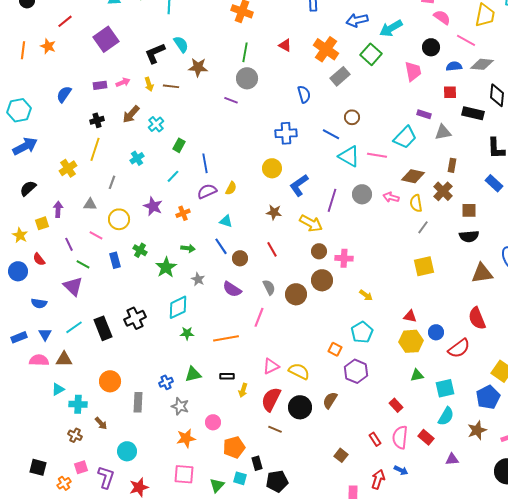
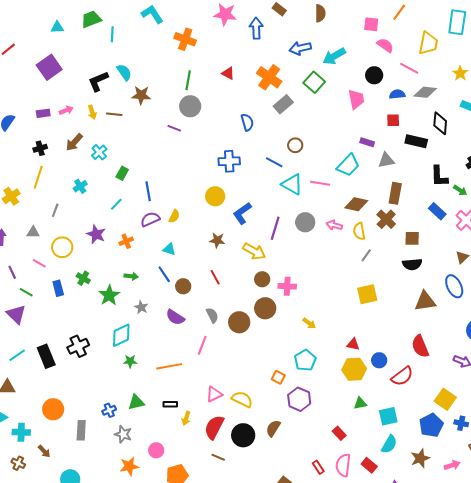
brown rectangle: (452, 165) -> (395, 193), size x1.5

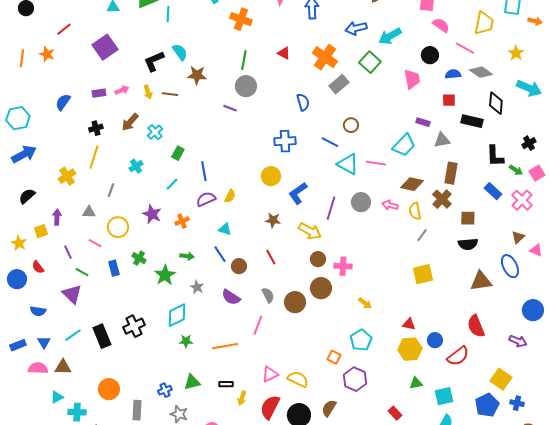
gray diamond: (425, 92) -> (481, 72), turned 30

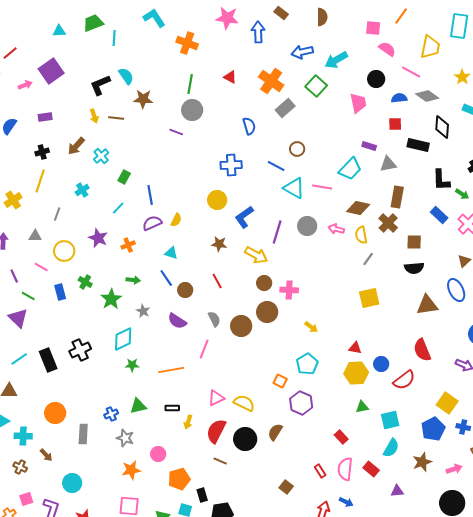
pink arrow: (122, 90) -> (25, 85), moved

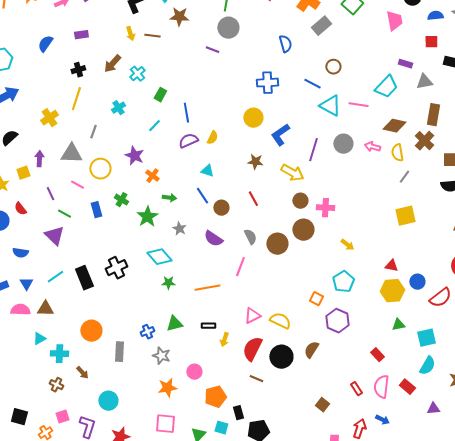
gray triangle: (35, 236) -> (71, 154), size x1.6
orange cross: (128, 245) -> (152, 176), moved, turned -32
cyan diamond: (123, 339) -> (159, 257), turned 75

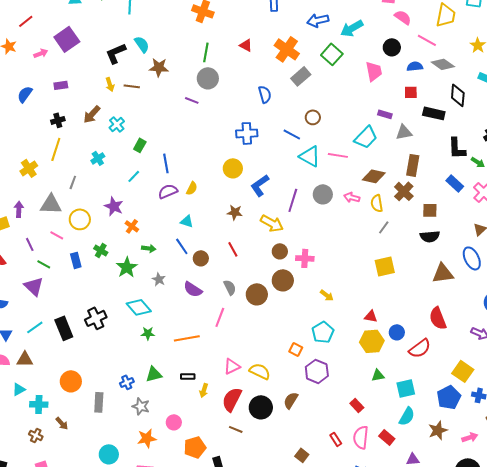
cyan circle: (108, 401) -> (109, 454), moved

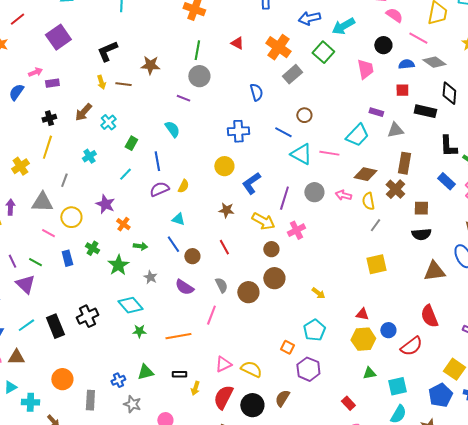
cyan semicircle: (142, 44) -> (172, 129), moved
pink arrow: (41, 53) -> (35, 72), moved
purple line: (30, 244) -> (12, 261), moved
pink cross: (305, 258) -> (296, 230), moved, turned -30

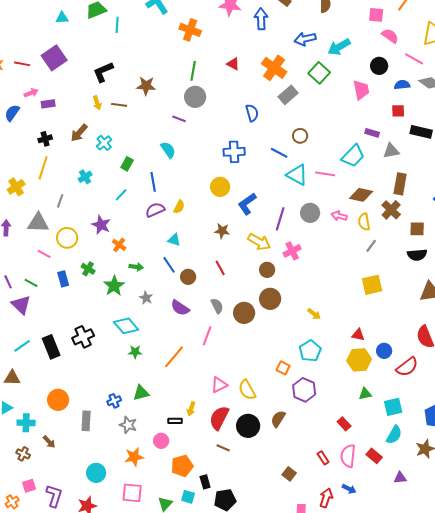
red line: (17, 19) -> (22, 64), moved, turned 49
orange line: (178, 336) -> (174, 357), turned -40
yellow semicircle: (251, 369) -> (247, 390), turned -145
black rectangle: (179, 374) -> (175, 421), moved

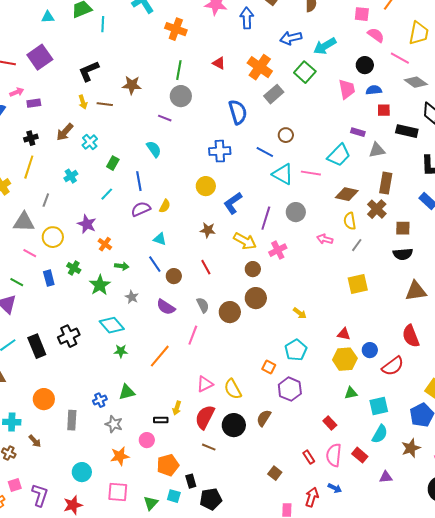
blue semicircle: (402, 85) -> (374, 90), moved
blue semicircle: (252, 113) -> (238, 112), size x1.4
pink arrow: (339, 216) -> (325, 239), moved

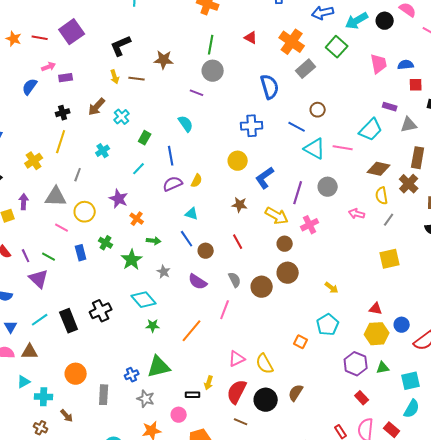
black circle: (365, 65) -> (385, 21), moved
purple hexagon: (290, 389) -> (356, 364), moved
green triangle: (127, 392) -> (159, 367), size x1.4

